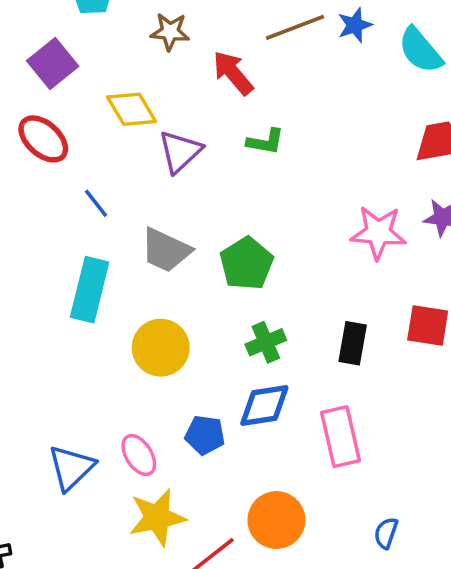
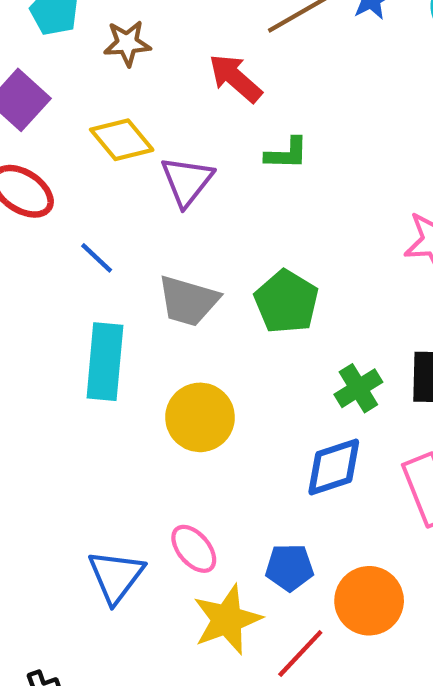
brown star: (170, 32) -> (127, 43), moved
green cross: (266, 342) -> (358, 388), moved
blue pentagon: (205, 435) -> (289, 567), moved

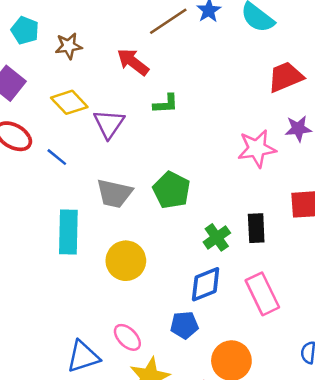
blue line: (97, 258) -> (57, 157), moved
blue pentagon: (289, 567) -> (184, 325), moved
blue triangle: (116, 576) -> (83, 356), turned 39

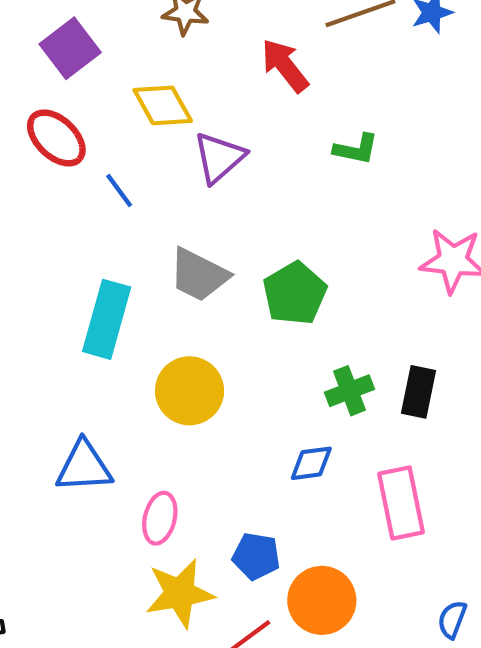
green L-shape: (166, 104) -> (356, 149), moved
blue diamond: (206, 284) -> (311, 463), size x0.7
blue pentagon: (184, 325) -> (256, 556), moved
pink ellipse: (127, 337) -> (160, 518), turned 44
blue triangle: (83, 356) -> (84, 467), moved

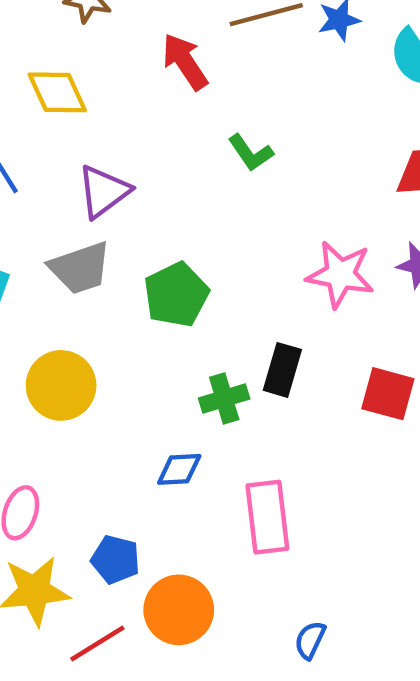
green L-shape: (356, 149) -> (251, 153), turned 39
purple triangle: (219, 158) -> (104, 191), moved
gray trapezoid: (199, 275) -> (80, 268), turned -50
black rectangle: (419, 392) -> (282, 370), moved

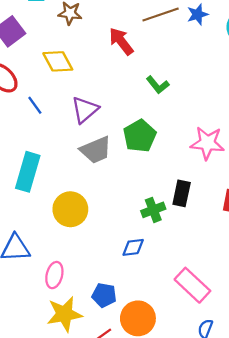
gray trapezoid: (80, 268) -> (96, 150), moved
green pentagon: (176, 295) -> (140, 136), moved
pink rectangle: (267, 517) -> (192, 285), moved, turned -36

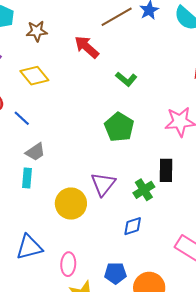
purple triangle: (85, 110) -> (103, 184), moved
gray trapezoid: (96, 150) -> (35, 152), moved, size x0.7
cyan rectangle: (28, 172) -> (27, 178), size x0.6

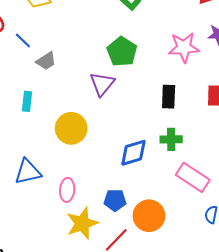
gray trapezoid: (35, 152) -> (46, 61), moved
purple triangle: (103, 184) -> (102, 84), moved
green cross: (144, 190) -> (171, 139), moved, turned 30
blue diamond: (133, 226) -> (133, 153), size x1.4

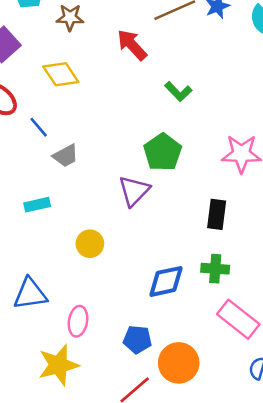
cyan rectangle: (27, 101) -> (37, 205), turned 66
yellow circle: (71, 128) -> (90, 244), size x0.7
yellow star: (82, 223) -> (58, 365), moved

